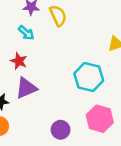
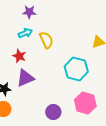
yellow semicircle: (58, 16) -> (46, 40), moved
cyan arrow: (26, 33) -> (25, 33), turned -64

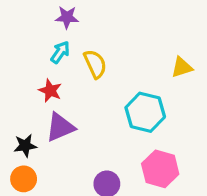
cyan arrow: (25, 33) -> (60, 52), turned -32

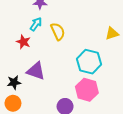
red star: (50, 91) -> (23, 42), moved
purple triangle: (60, 127) -> (36, 71), turned 42
pink hexagon: (160, 169) -> (87, 90), moved

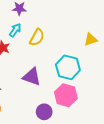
yellow semicircle: (58, 31) -> (37, 37), turned 54
purple triangle: (36, 71) -> (32, 77), moved

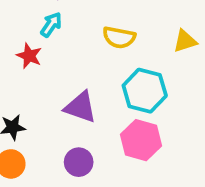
yellow semicircle: (37, 37) -> (119, 37), moved, turned 72
purple circle: (44, 112) -> (79, 162), moved

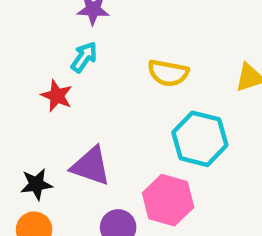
purple triangle: (80, 107) -> (91, 166), moved
pink hexagon: (141, 140) -> (168, 200), moved

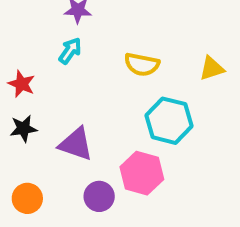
red star: (57, 96) -> (21, 84), moved
black star: (36, 184) -> (23, 128), moved

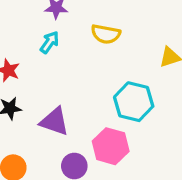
yellow semicircle: (142, 64) -> (106, 34), moved

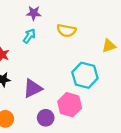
purple triangle: (55, 121) -> (33, 88), turned -45

